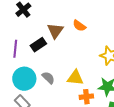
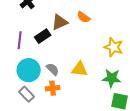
brown triangle: (55, 31) -> (60, 22), turned 30
orange cross: (86, 97) -> (53, 88), moved

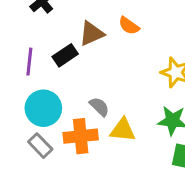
gray semicircle: (53, 69) -> (99, 107), moved
yellow triangle: (80, 69) -> (123, 130), moved
orange cross: (53, 88) -> (81, 136), size x1.5

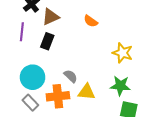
brown triangle: (92, 34) -> (50, 17), moved
black rectangle: (65, 55) -> (47, 41), turned -35
purple line: (29, 62) -> (22, 32), moved

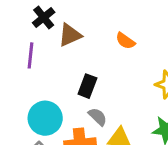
black rectangle: (47, 41) -> (87, 86), moved

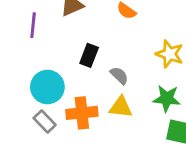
gray semicircle: (98, 117) -> (119, 76), moved

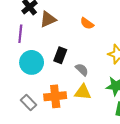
cyan circle: (47, 87) -> (32, 62), moved

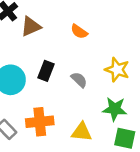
gray semicircle: (82, 70) -> (79, 80), moved
yellow triangle: (83, 92) -> (82, 132), moved

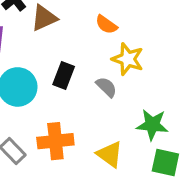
yellow star: (117, 70) -> (128, 59), moved
yellow triangle: (82, 132) -> (110, 154), turned 30

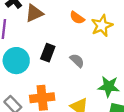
yellow star: (128, 59) -> (102, 26), moved, turned 30

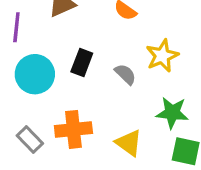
yellow star: (102, 26) -> (162, 56), moved

